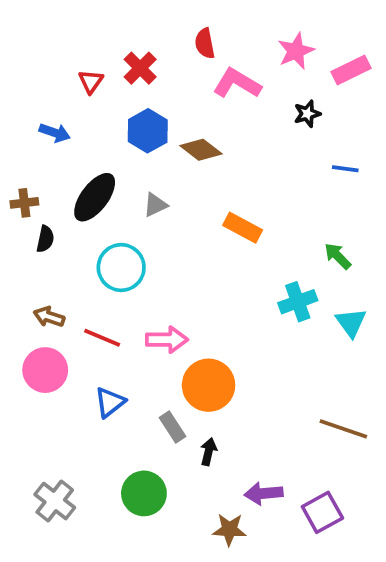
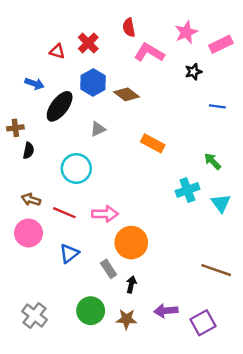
red triangle: (91, 81) -> (57, 51), turned -49
black ellipse: (95, 197) -> (60, 106), moved
brown star: (229, 530) -> (126, 319), moved

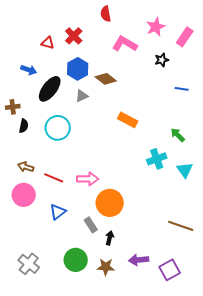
red semicircle: (129, 27) -> (106, 14), moved
pink rectangle: (221, 44) -> (185, 37), turned -30
gray triangle: (98, 129) -> (82, 96), moved
cyan circle: (76, 168) -> (58, 128), moved

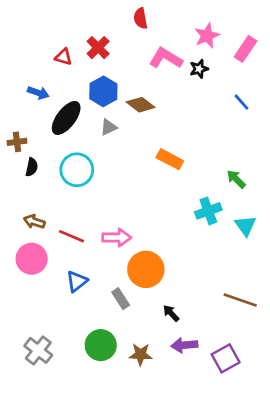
black star: (162, 60) -> (199, 69), moved
blue line: (182, 89) -> (241, 102), moved, turned 40
black arrow: (110, 238) -> (171, 313), moved, turned -56

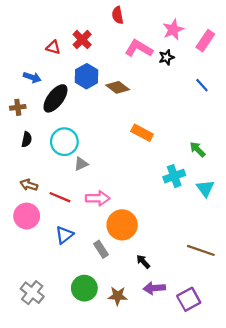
gray triangle: (109, 127) -> (81, 164), moved
brown cross: (17, 142) -> (18, 107), moved

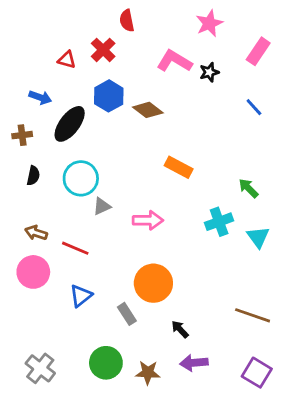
red semicircle: (118, 15) -> (127, 21), moved
pink star: (173, 30) -> (209, 23), moved
pink arrow: (98, 198) -> (148, 220), moved
purple square: (189, 299) -> (257, 373), moved, turned -30

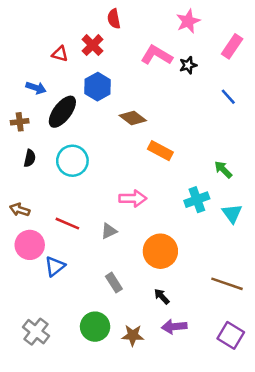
brown diamond: (148, 110) -> (133, 118), moved
gray triangle: (102, 206) -> (109, 231), moved
brown arrow: (36, 233) -> (20, 210), moved
orange circle: (153, 283) -> (160, 251), moved
blue triangle: (81, 296) -> (55, 266), moved

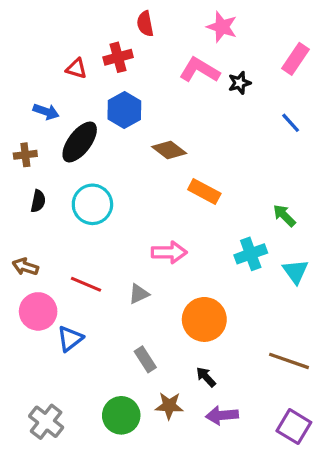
pink star: (188, 21) -> (222, 27), moved, turned -30
red cross: (93, 45) -> (118, 57), turned 30
brown star: (133, 335) -> (169, 406), moved

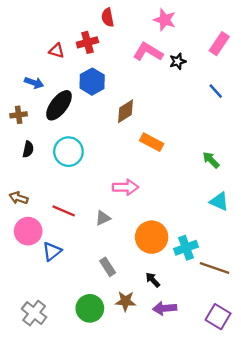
brown diamond: (169, 150) -> (125, 111), turned -70
cyan cross: (251, 254) -> (186, 248), moved
cyan triangle: (295, 271) -> (219, 201), turned -30

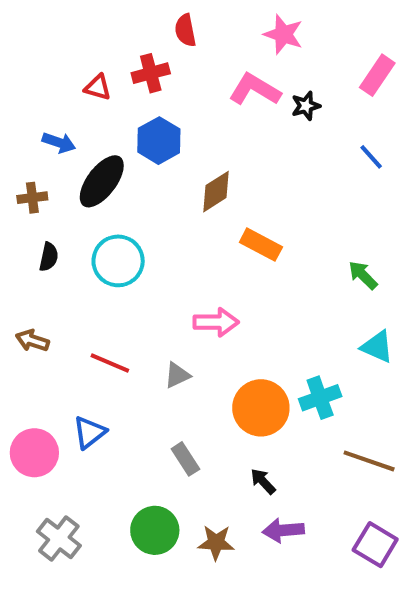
pink circle: (28, 231) -> (34, 453), moved
cyan cross: (186, 248) -> (320, 398), moved
brown star: (125, 301) -> (216, 543), moved

